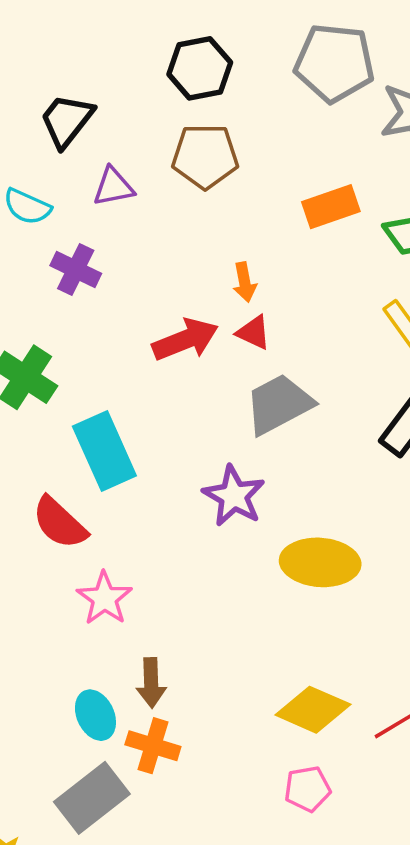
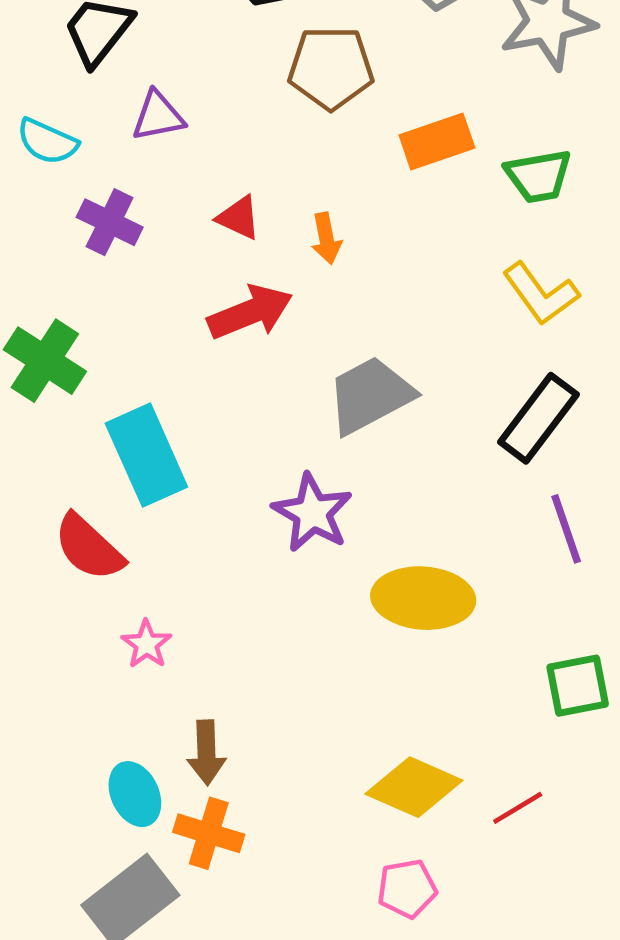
brown pentagon: (205, 156) -> (331, 68), moved
red triangle: (254, 332) -> (239, 218), moved
pink star: (104, 598) -> (146, 644), size x0.7

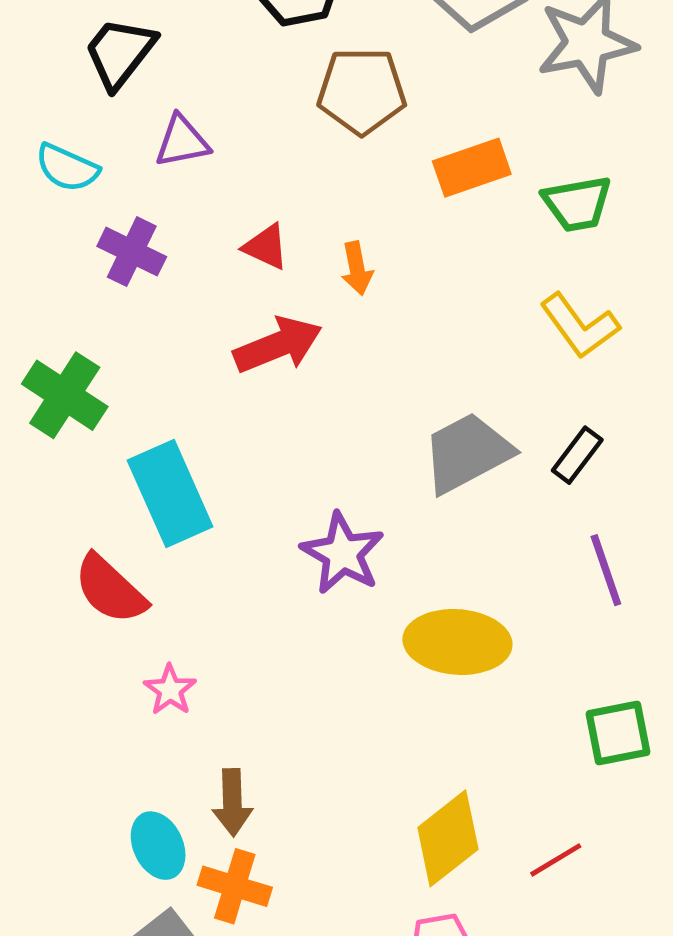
gray trapezoid: (370, 395) -> (467, 453), moved
black rectangle: (538, 418) -> (577, 455), size x0.6
yellow diamond: (414, 787) -> (448, 838), turned -62

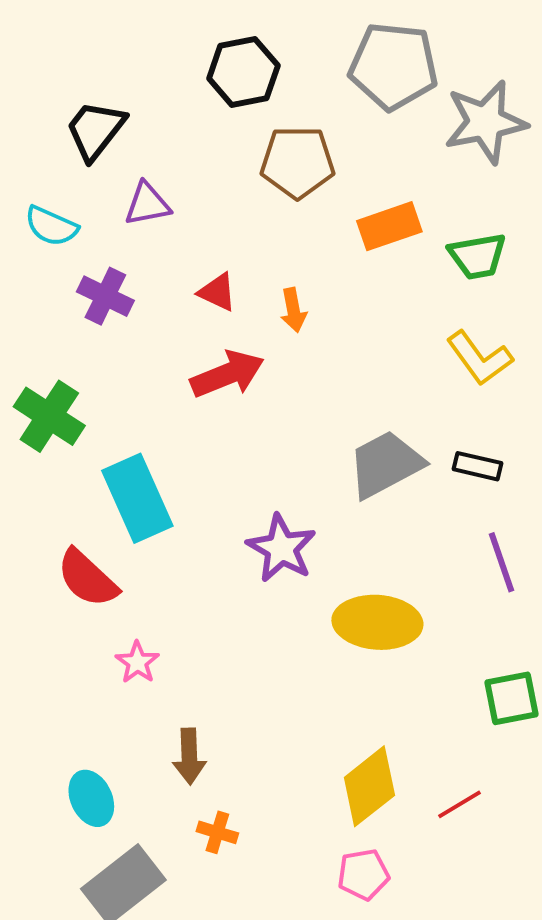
black rectangle: (577, 455) -> (477, 466), turned 66
cyan ellipse: (158, 846) -> (91, 798), moved
orange cross: (235, 886) -> (217, 832), moved, size x0.7

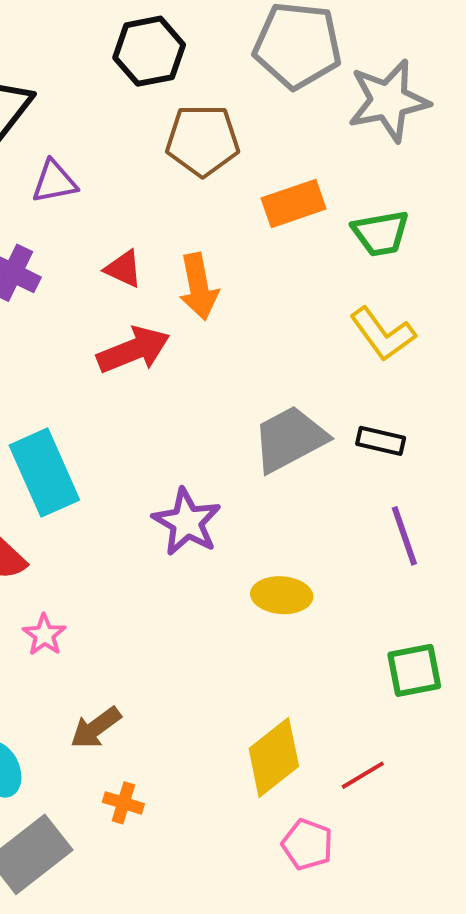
orange arrow: (293, 310) -> (199, 287), size x1.5
yellow ellipse: (377, 622) -> (282, 595), size x0.7
brown arrow: (189, 756) -> (96, 728), turned 56
pink pentagon: (363, 874) -> (307, 844), moved, turned 30

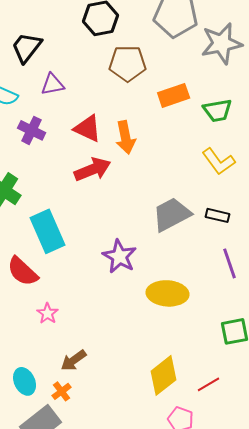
red triangle: (123, 269) -> (88, 128), size x1.4
yellow ellipse: (282, 595) -> (168, 293), size x1.4
orange cross: (123, 803) -> (62, 391), moved, turned 36

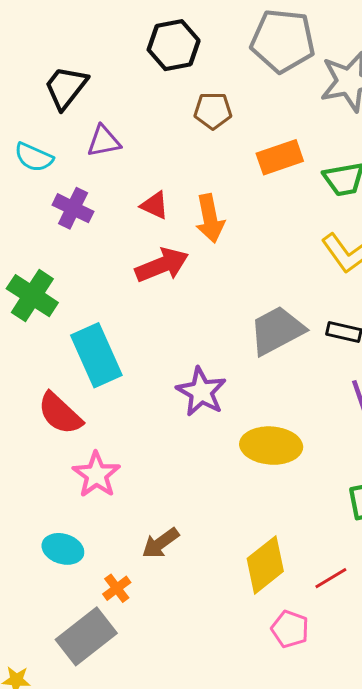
brown pentagon: (128, 63) -> (213, 111), size x0.7
red triangle: (88, 128) -> (155, 205), size x0.7
pink star: (48, 313) -> (96, 475), size x1.5
brown arrow: (74, 360) -> (160, 543), moved
cyan ellipse: (25, 381) -> (63, 549), moved, turned -48

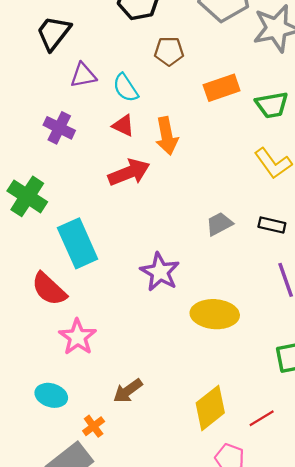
cyan semicircle: (34, 157) -> (126, 88), moved, turned 32
gray trapezoid: (277, 331) -> (219, 224), size x0.6

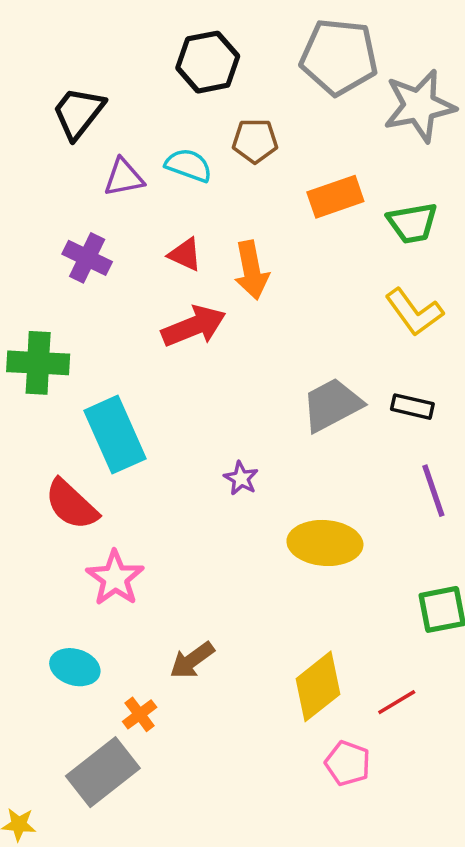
cyan semicircle: (126, 88) -> (189, 165), moved, turned 144
green cross: (27, 196) -> (38, 363), turned -30
gray trapezoid: (219, 224) -> (332, 405), size x1.5
purple star: (160, 272) -> (241, 478), size x0.6

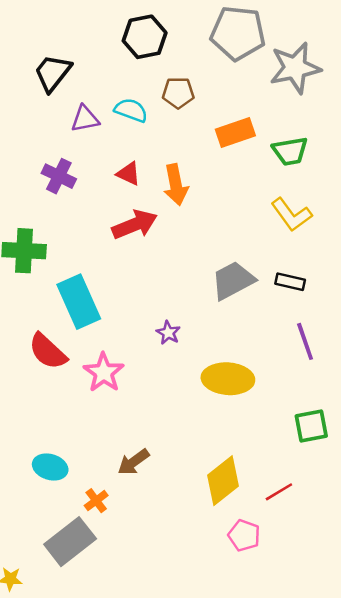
pink star: (115, 578) -> (104, 373), moved

